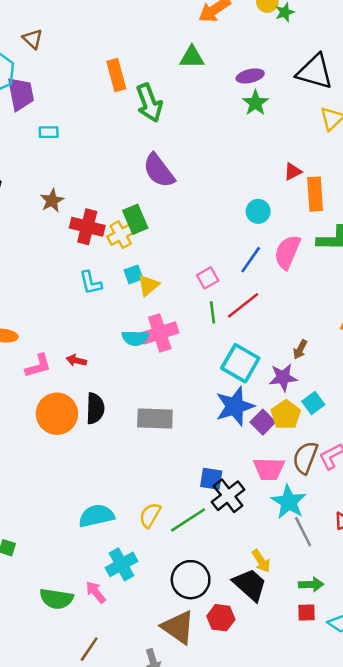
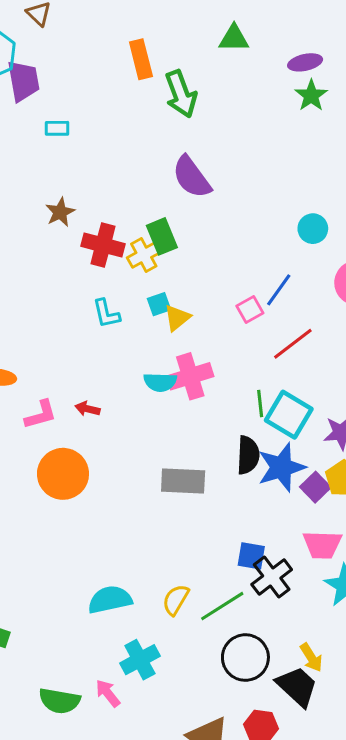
blue line: (251, 260) -> (279, 290), moved
green line: (212, 312) -> (260, 403), moved
black semicircle: (95, 408) -> (248, 455), moved
black circle: (191, 580) -> (245, 658), moved

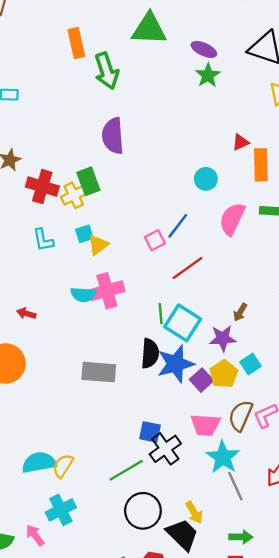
green triangle: (234, 38) -> (149, 29), size x1.5
purple ellipse: (305, 62) -> (204, 49), turned 35
purple semicircle: (192, 177) -> (113, 136), turned 30
yellow semicircle: (176, 600) -> (63, 466), moved

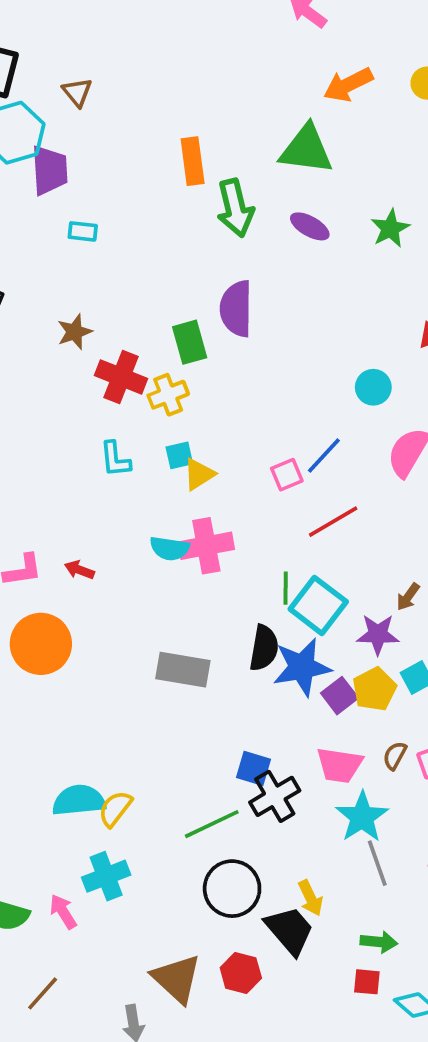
purple ellipse: (204, 49) -> (310, 226), moved
green rectangle: (88, 181) -> (190, 342), moved
brown semicircle: (241, 416) -> (395, 756), size x0.6

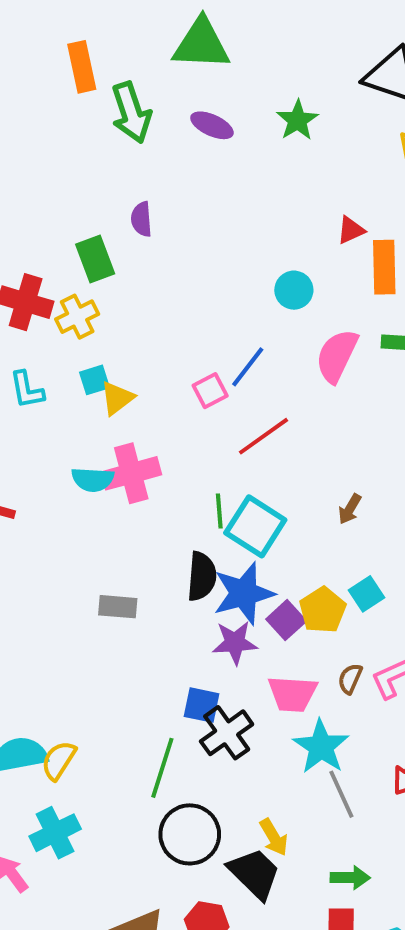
purple semicircle: (236, 309) -> (141, 219), size x0.6
purple star: (378, 634) -> (235, 643), moved
gray rectangle: (183, 670) -> (118, 607), size x0.7
green line: (212, 824) -> (162, 768), turned -42

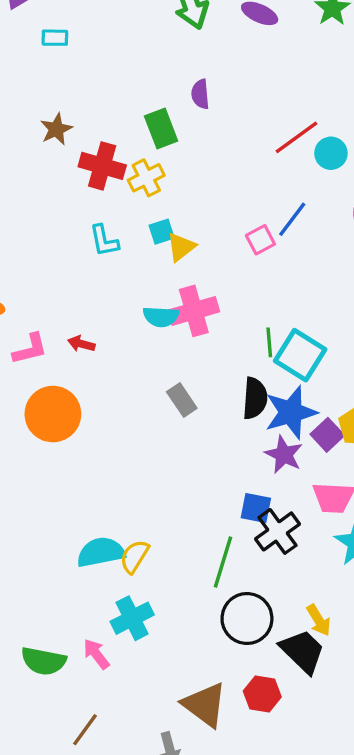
red line: (264, 436) -> (297, 137), moved
gray rectangle: (118, 607) -> (182, 400), moved, turned 52
purple star: (235, 643) -> (284, 454), turned 30

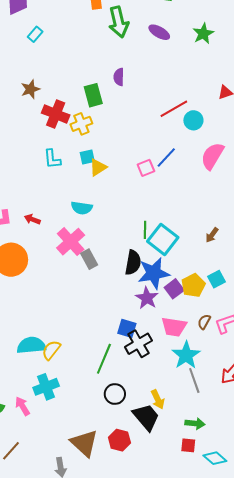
cyan rectangle: (55, 38) -> (35, 34), turned -56
pink cross: (194, 311) -> (71, 242), moved, turned -32
black circle: (247, 619) -> (115, 394), size x0.7

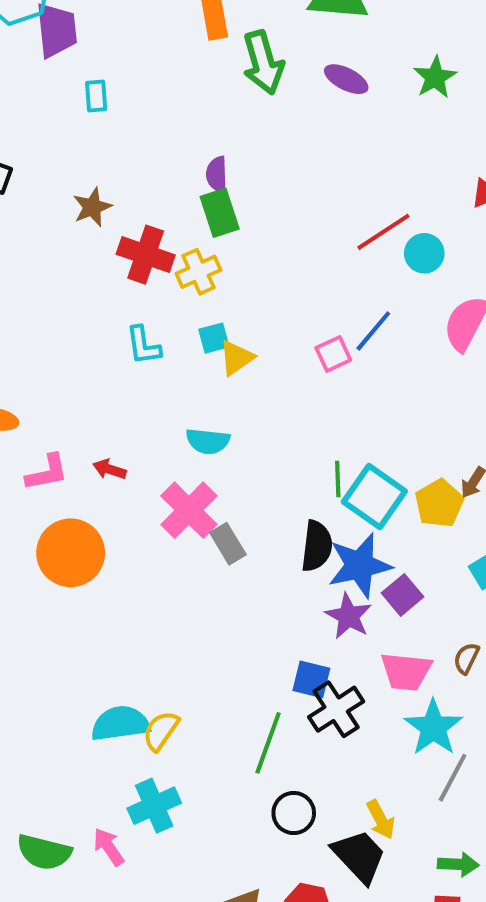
cyan rectangle: (35, 34) -> (96, 96), turned -42
purple semicircle: (119, 77) -> (217, 174), moved
yellow pentagon: (193, 285) -> (439, 503), moved
gray line: (194, 380) -> (453, 778), turned 50

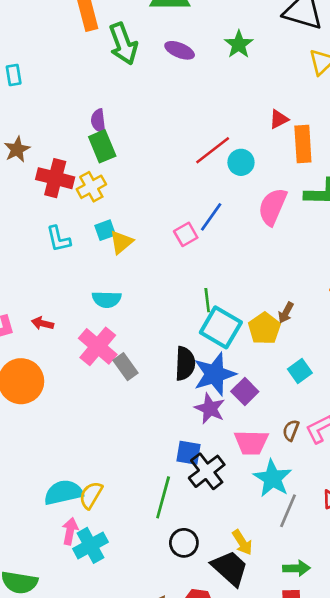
green line: (338, 479) -> (207, 300), moved
pink arrow: (109, 847) -> (70, 531), moved, turned 50

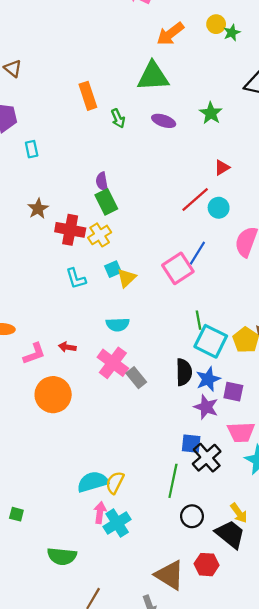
green arrow: (123, 44) -> (118, 118), size x0.6
red triangle: (279, 119) -> (222, 168), moved
pink square: (186, 234) -> (178, 268), size x1.6
blue star: (215, 374) -> (208, 379), size x0.7
purple square: (245, 391) -> (233, 392), turned -30

